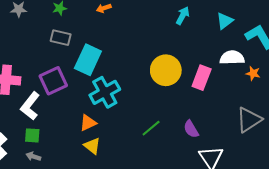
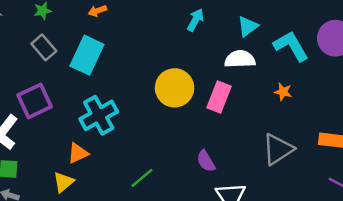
gray rectangle: (61, 38) -> (44, 47), turned 36
white semicircle: (232, 58) -> (240, 59), moved
cyan rectangle: (88, 60) -> (87, 55), moved
green line: (151, 128) -> (142, 178), moved
yellow triangle: (92, 146) -> (63, 182), moved, turned 42

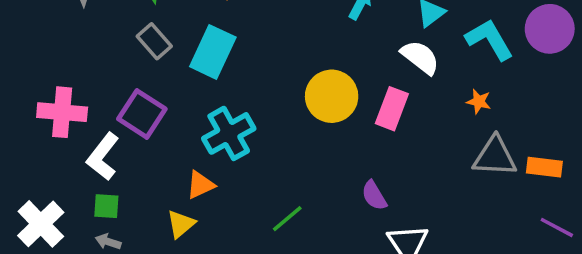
white semicircle: (240, 59) -> (420, 57), turned 40
purple square: (35, 101) -> (142, 114), turned -32
gray triangle: (278, 149) -> (495, 157), moved, turned 36

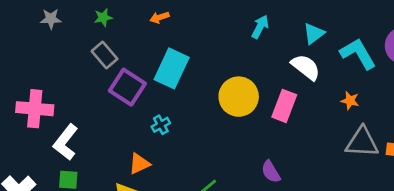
cyan rectangle: (213, 52) -> (172, 68), moved
purple square: (142, 114) -> (127, 87), moved
cyan cross: (229, 133) -> (161, 125), size x0.5

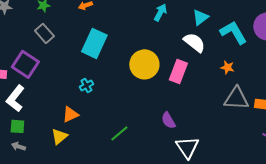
purple square: (127, 87) -> (25, 64), moved

